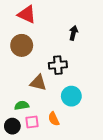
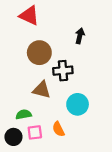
brown circle: (22, 45) -> (39, 53), moved

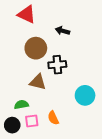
black arrow: (80, 36) -> (62, 31), moved, turned -88
cyan circle: (78, 104) -> (85, 95), moved

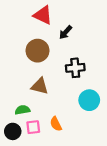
red triangle: (27, 14) -> (43, 15), moved
black arrow: (62, 31) -> (66, 32), turned -64
black cross: (57, 65) -> (75, 68), moved

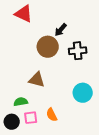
red triangle: (43, 15) -> (24, 14), moved
brown circle: (38, 51) -> (48, 47), moved
black cross: (75, 68) -> (78, 51), moved

